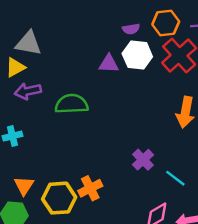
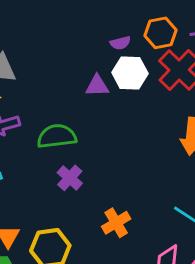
purple cross: (143, 160) -> (70, 178), moved
orange cross: (90, 188) -> (116, 223), moved

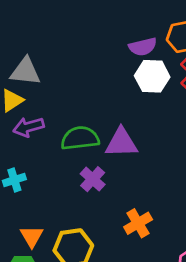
purple semicircle: (120, 43) -> (143, 47), size x1.4
purple triangle: (97, 86) -> (121, 143), moved, size x1.4

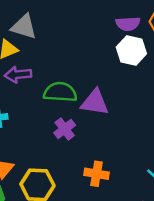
orange cross: (138, 223) -> (97, 174), turned 30

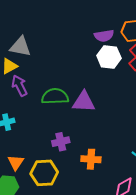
purple arrow: (18, 75) -> (19, 86), turned 75
purple cross: (65, 129) -> (61, 142), moved, turned 30

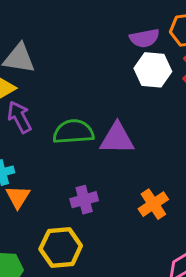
orange cross: (91, 159) -> (153, 204), moved, turned -36
orange triangle: (16, 163) -> (18, 197), moved

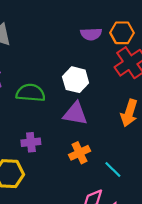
white hexagon: (153, 70) -> (76, 80), moved
purple triangle: (117, 139) -> (75, 114), moved

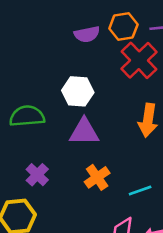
purple cross: (31, 142) -> (37, 175), turned -30
cyan line: (113, 169) -> (140, 190), turned -54

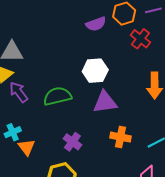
red cross: (139, 60) -> (140, 39), size x0.7
orange cross: (97, 177) -> (120, 137), turned -36

